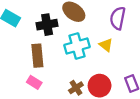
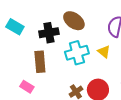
pink rectangle: (34, 82) -> (27, 87), moved

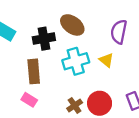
pink rectangle: (27, 87) -> (29, 100), moved

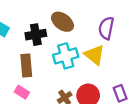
yellow triangle: (106, 60) -> (95, 55), size x1.5

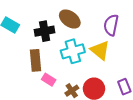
pink rectangle: (22, 92) -> (49, 80), moved

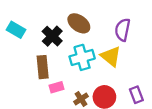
black cross: (45, 31) -> (52, 36), turned -36
pink rectangle: (49, 80) -> (56, 87), turned -48

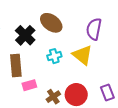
cyan cross: (82, 57) -> (54, 56), size x0.6

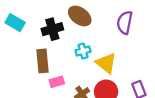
black cross: (25, 35) -> (52, 29), turned 30
yellow triangle: (82, 55) -> (106, 63), moved

